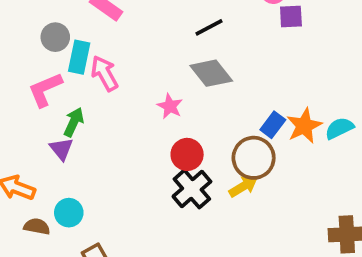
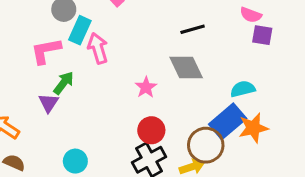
blue rectangle: (273, 125) -> (228, 121), size x1.6
cyan semicircle: (339, 128) -> (243, 89), moved
cyan circle: (69, 213) -> (75, 161), moved

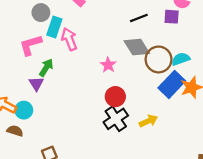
purple square: (262, 35) -> (172, 17), moved
brown circle: (206, 145) -> (159, 59), moved
cyan circle: (75, 161) -> (24, 110), moved

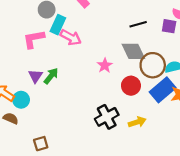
pink arrow: (69, 39) -> (71, 37), turned 135
green arrow: (46, 68) -> (51, 76), moved
red circle: (115, 97) -> (131, 86), moved

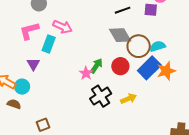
cyan rectangle: (58, 25) -> (49, 44), moved
pink star: (105, 65) -> (86, 73), moved
green arrow: (51, 76) -> (96, 66), moved

